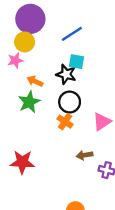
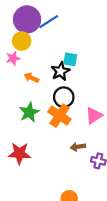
blue line: (72, 34) -> (49, 22), moved
black star: (66, 74) -> (61, 71), turned 30
green star: (29, 102) -> (29, 112), moved
orange cross: (65, 122) -> (59, 116), size x1.5

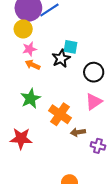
pink star: (13, 58) -> (29, 49), moved
black circle: (64, 97) -> (94, 72), moved
orange cross: (59, 116) -> (60, 114), moved

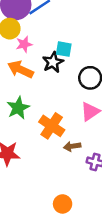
pink star: (29, 49) -> (24, 44), moved
orange arrow: (33, 65) -> (21, 69), size x1.5

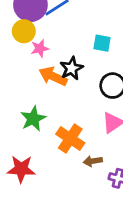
cyan square: (64, 49) -> (102, 43), moved
orange arrow: (21, 69) -> (53, 76), moved

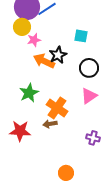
brown arrow: (93, 161) -> (50, 124), moved

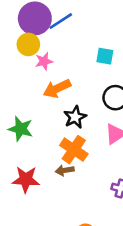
black star: (58, 55) -> (75, 117), moved
orange arrow: (44, 61) -> (57, 89), turned -50
green star: (29, 93) -> (21, 129), moved, turned -30

